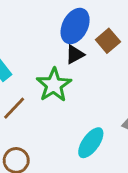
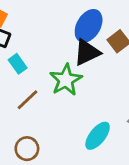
black triangle: (75, 54) -> (87, 52), size x1.5

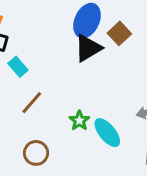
green star: (66, 80) -> (79, 121), moved, size x0.6
cyan ellipse: (98, 136) -> (107, 133), turned -72

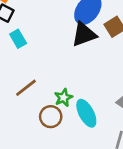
brown line: (32, 103) -> (26, 88), moved
brown circle: (36, 153) -> (51, 117), moved

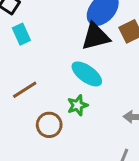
green star: (64, 98) -> (78, 105), moved
cyan ellipse: (86, 113) -> (87, 74), moved, turned -32

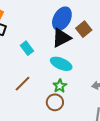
cyan rectangle: (21, 34) -> (27, 48), moved
brown circle: (49, 125) -> (55, 102), moved

